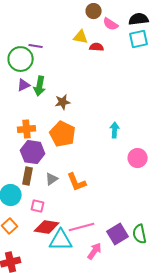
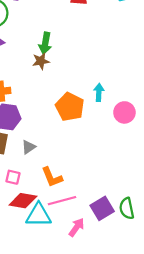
green arrow: (40, 86) -> (45, 43), moved
orange pentagon: (63, 134) -> (70, 107), moved
pink circle: (138, 158) -> (124, 112), moved
orange L-shape: (77, 182) -> (52, 177), moved

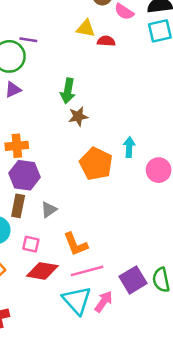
brown star: (41, 61) -> (78, 116), moved
cyan triangle: (39, 215) -> (77, 300), moved, turned 48

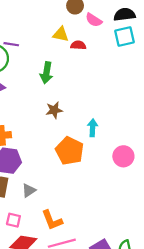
green arrow: (68, 91) -> (46, 73), moved
cyan arrow: (129, 147) -> (93, 128), moved

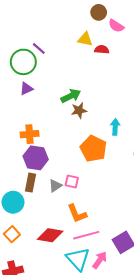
purple line: (11, 44) -> (39, 48), turned 32
green arrow: (46, 73) -> (71, 96), moved, turned -126
pink square: (13, 220) -> (72, 182), moved

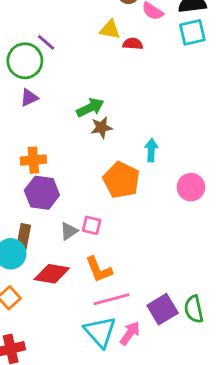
brown rectangle: (31, 183) -> (23, 237), moved
red diamond: (50, 235) -> (52, 274), moved

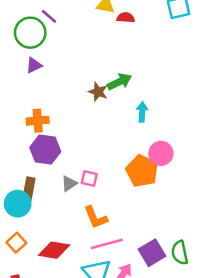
green arrow: (90, 108) -> (119, 82), moved
brown star: (102, 127) -> (98, 92), turned 30
orange pentagon: (121, 180) -> (142, 171), moved
pink circle: (191, 187) -> (161, 153), moved
red diamond: (52, 274) -> (54, 250), moved

